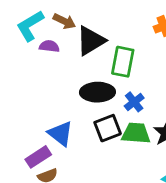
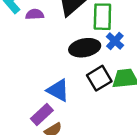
blue cross: (134, 102) -> (115, 41), moved

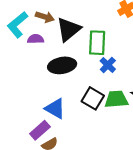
black ellipse: (85, 48) -> (62, 65), moved
black square: (99, 78) -> (93, 98), turned -30

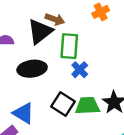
brown arrow: (45, 17) -> (55, 19), moved

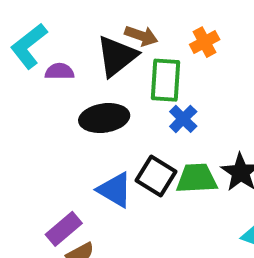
orange cross: (101, 12) -> (205, 42), moved
blue triangle: (23, 113) -> (115, 190), moved

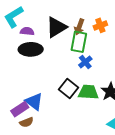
brown arrow: (141, 36) -> (79, 27), moved, turned 84
black ellipse: (104, 118) -> (31, 49), moved
blue triangle: (115, 190) -> (34, 102), moved

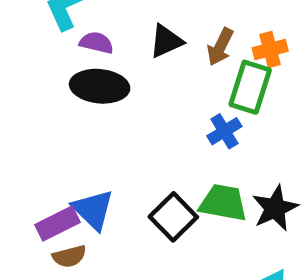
black triangle: (56, 27) -> (166, 41), size x0.7
green rectangle: (79, 42) -> (250, 87), moved
black square: (69, 89) -> (173, 217), moved

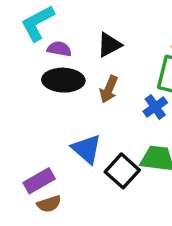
brown arrow: (220, 47) -> (109, 89), moved
blue triangle: (93, 210) -> (86, 149), moved

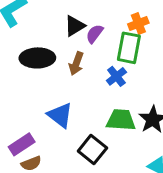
purple semicircle: (59, 49) -> (95, 34), moved, turned -60
black square: (122, 171) -> (92, 149), moved

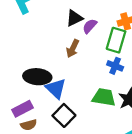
black ellipse: (37, 58) -> (37, 77), moved
blue cross: (116, 76) -> (115, 66), moved, turned -35
black square: (92, 149) -> (64, 115), moved

